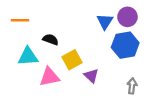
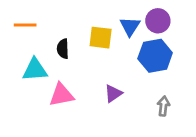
black semicircle: (51, 39) -> (63, 49), turned -112
yellow square: (72, 60) -> (101, 38), moved, turned 36
purple triangle: (91, 76) -> (113, 93), turned 42

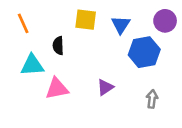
purple circle: (158, 21) -> (165, 21), moved
orange line: (25, 25) -> (23, 23), turned 66
yellow square: (101, 38) -> (86, 20), moved

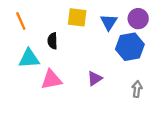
purple circle: (165, 21) -> (138, 19), moved

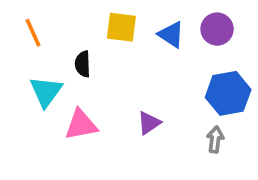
blue triangle: (109, 22) -> (171, 35), turned -30
blue hexagon: (130, 47) -> (228, 93), moved
cyan triangle: (29, 59) -> (46, 92), turned -50

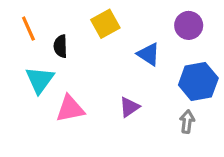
yellow square: (121, 27) -> (105, 24), turned -36
blue triangle: (171, 35) -> (149, 54), moved
black semicircle: (83, 64) -> (60, 46), moved

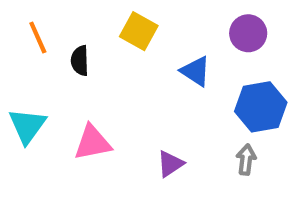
yellow square: (105, 24) -> (139, 31), turned -32
cyan triangle: (40, 80) -> (27, 126), moved
purple triangle: (129, 107) -> (170, 164), moved

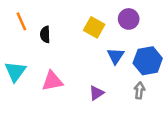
yellow square: (139, 31) -> (94, 27), moved
purple circle: (248, 33) -> (129, 19), moved
blue triangle: (196, 71) -> (116, 56), moved, turned 30

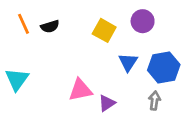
black semicircle: (45, 34) -> (50, 26), moved, turned -105
pink triangle: (52, 81) -> (80, 90), moved

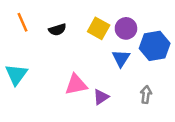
purple circle: (143, 21) -> (126, 28), moved
black semicircle: (50, 26) -> (57, 30), moved
blue hexagon: (164, 67) -> (155, 46), moved

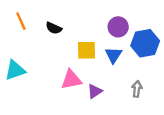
yellow square: (99, 28) -> (87, 50), moved, turned -30
black semicircle: (57, 30) -> (54, 28), turned 42
cyan triangle: (16, 75) -> (15, 70), turned 35

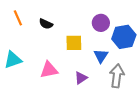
blue triangle: (113, 55) -> (101, 56), moved
pink triangle: (71, 80) -> (49, 70), moved
gray arrow: (137, 89) -> (117, 76), size x1.6

